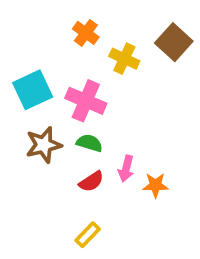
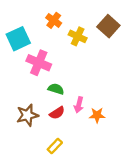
cyan square: (33, 90) -> (18, 39), moved
pink cross: (86, 101) -> (39, 63), moved
brown star: (44, 145) -> (27, 115), moved

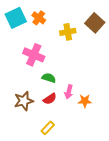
orange cross: (54, 20) -> (39, 18), moved
yellow cross: (78, 36) -> (68, 32), turned -35
cyan square: (18, 39) -> (16, 18), moved

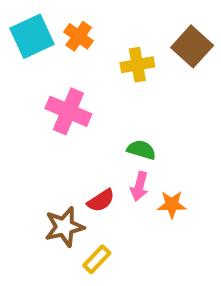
green semicircle: (49, 78) -> (141, 150), moved
brown star: (24, 101) -> (64, 227), moved

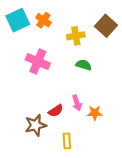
green semicircle: (141, 150) -> (84, 65), moved
pink arrow: (139, 186) -> (77, 103), turned -32
yellow rectangle: (97, 259) -> (67, 141), moved, turned -48

